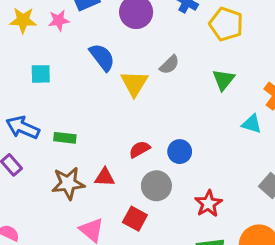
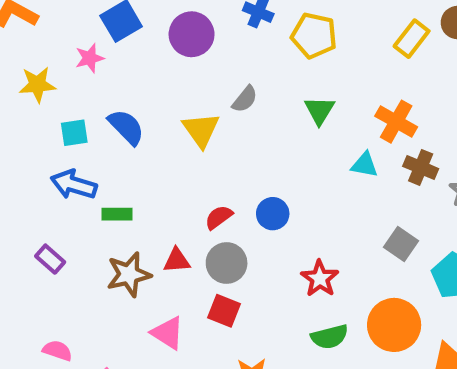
yellow star: (23, 20) -> (37, 85), moved
blue semicircle: (102, 57) -> (126, 127), moved
blue arrow: (23, 128) -> (74, 185), moved
gray circle: (156, 186) -> (227, 263), moved

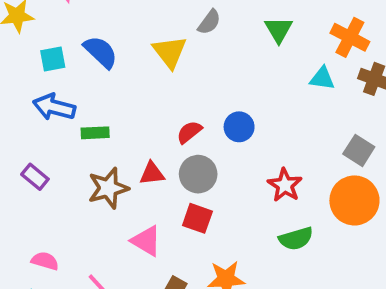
orange circle: (394, 325) -> (354, 200), moved

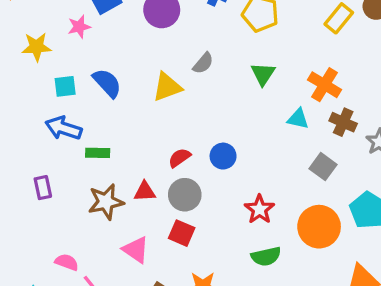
yellow triangle: (170, 52) -> (167, 87), turned 44
gray square: (359, 150) -> (323, 167), moved
purple rectangle: (35, 177) -> (43, 188), turned 35
pink semicircle: (45, 261) -> (67, 262), moved

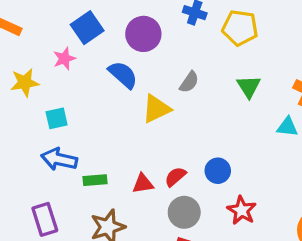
blue semicircle: (107, 83) -> (123, 75), moved
purple rectangle: (43, 188) -> (45, 219), size x1.4
red triangle: (145, 192) -> (143, 184), moved
red star: (259, 209) -> (242, 210), moved

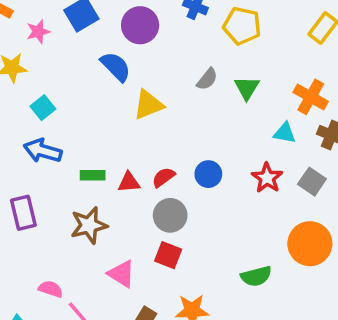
pink star: (64, 59) -> (38, 32), moved
gray semicircle: (189, 82) -> (207, 79), moved
cyan square: (57, 118) -> (43, 108), turned -30
green rectangle: (95, 180) -> (93, 175), moved
red star: (242, 210) -> (267, 178), moved

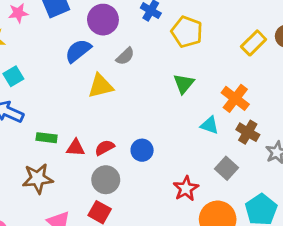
blue semicircle: (116, 67) -> (78, 51), turned -92
gray semicircle: (207, 79) -> (125, 56), moved
red star: (267, 178) -> (186, 189), moved

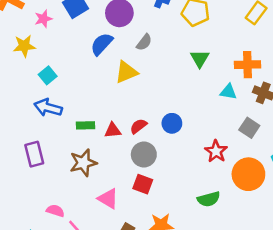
orange cross: (235, 98) -> (247, 65), turned -30

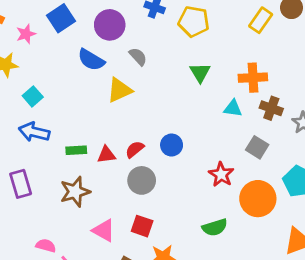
gray semicircle: (144, 42) -> (138, 57), turned -78
blue semicircle: (102, 44) -> (91, 60), turned -100
red square: (143, 184) -> (142, 226), moved

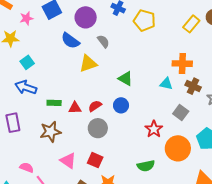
green triangle: (200, 73) -> (125, 79), moved, turned -35

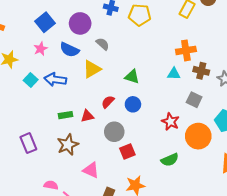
pink star: (26, 18) -> (41, 49), moved
blue arrow: (26, 87) -> (55, 80), moved
red semicircle: (95, 106) -> (108, 102), moved
red square: (95, 160) -> (127, 151), moved, turned -35

